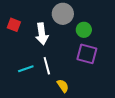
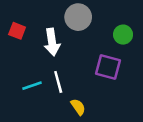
green circle: (84, 30) -> (123, 35), moved

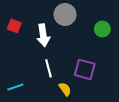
purple square: (108, 67) -> (85, 69), moved
cyan line: (32, 86) -> (15, 87), moved

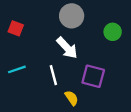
white arrow: (43, 35) -> (67, 48), moved, turned -35
cyan line: (15, 87) -> (17, 69), moved

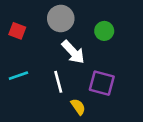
gray circle: (72, 16) -> (61, 18), moved
green circle: (113, 32) -> (104, 31), moved

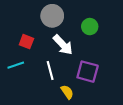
red square: (17, 31) -> (26, 42), moved

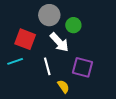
green circle: (90, 27) -> (73, 25), moved
red square: (26, 42) -> (25, 39), size x1.5

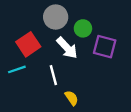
red square: (25, 39) -> (28, 44), turned 35
purple square: (82, 67) -> (105, 47), moved

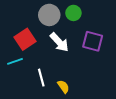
green circle: (83, 28) -> (73, 13), moved
white line: (53, 75) -> (41, 78), moved

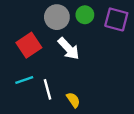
purple square: (93, 41) -> (116, 19), moved
cyan line: (15, 61) -> (24, 80), moved

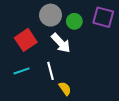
green circle: (85, 15) -> (74, 21), moved
white line: (48, 89) -> (51, 71), moved

